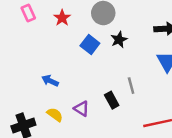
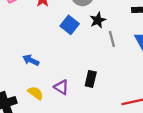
gray line: (131, 86) -> (112, 39), moved
black rectangle: (112, 100) -> (91, 79), turned 42

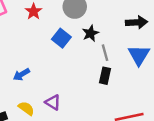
blue arrow: (31, 60) -> (21, 74), turned -56
black rectangle: (91, 79) -> (105, 76), moved

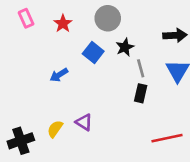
blue arrow: (21, 74) -> (59, 75), moved
yellow semicircle: (26, 108) -> (55, 129), turned -91

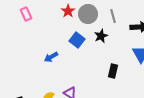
red star: (63, 24) -> (68, 11), moved
gray line: (141, 68) -> (113, 16), moved

